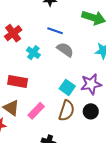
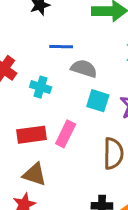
cyan square: (67, 87) -> (98, 101), moved
pink rectangle: (36, 111) -> (66, 134), moved

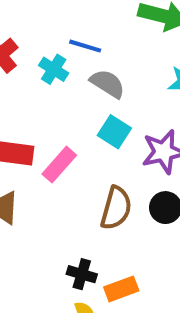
cyan cross: (41, 87) -> (54, 69), moved

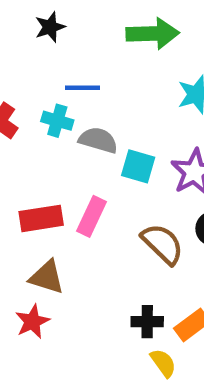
gray semicircle: (108, 84) -> (98, 140), moved
brown semicircle: (116, 208) -> (163, 244), turned -45

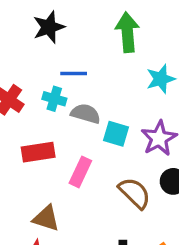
black star: (50, 27) -> (49, 27), size x1.4
green arrow: (153, 34) -> (127, 32), turned -93
red rectangle: (41, 218) -> (38, 152), moved

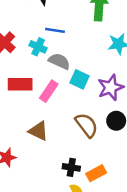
pink rectangle: (80, 172) -> (49, 91), moved
brown triangle: (46, 218) -> (38, 131), moved

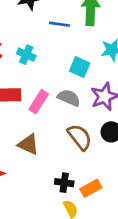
blue line: (55, 30) -> (59, 24), moved
gray semicircle: (59, 61) -> (69, 98), moved
cyan square: (79, 79) -> (80, 67), moved

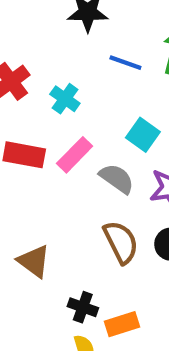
pink rectangle: (39, 102) -> (75, 155), moved
brown triangle: (28, 144) -> (34, 261), moved

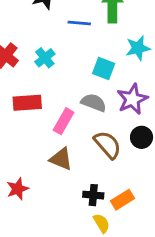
cyan cross: (65, 99) -> (45, 58), turned 30
pink rectangle: (75, 155) -> (64, 121), moved
brown triangle: (34, 261) -> (61, 159), moved

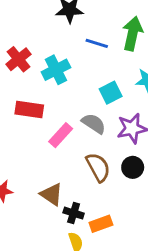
cyan cross: (45, 58) -> (56, 70), size x1.4
cyan square: (104, 68) -> (111, 93), turned 30
brown triangle: (61, 159) -> (52, 194), moved

